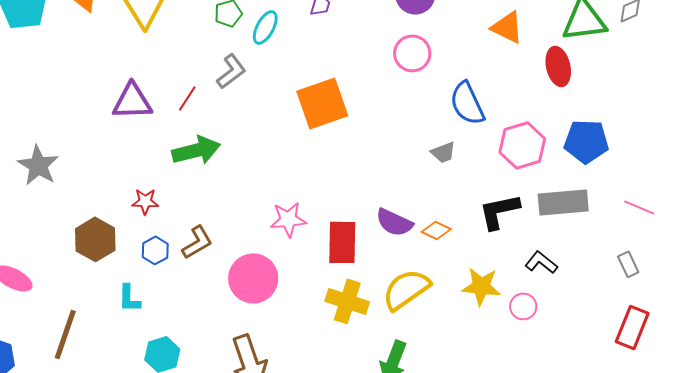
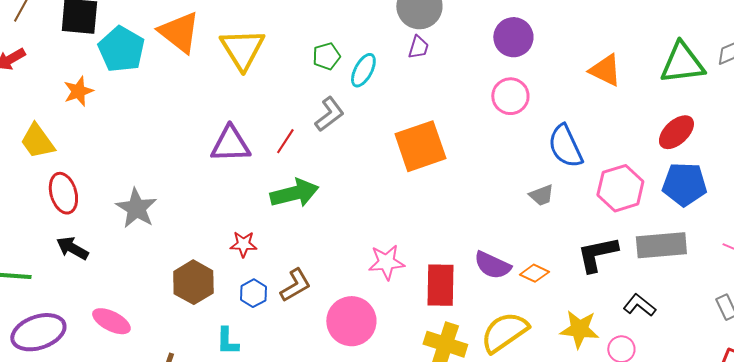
red ellipse: (558, 66) -> (676, 132), moved, turned 60

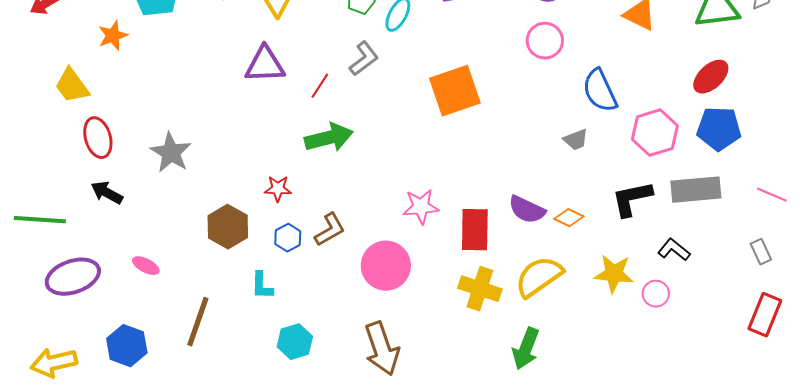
purple triangle: (230, 144) -> (265, 65), moved
pink ellipse: (111, 321) -> (146, 266), size x0.7

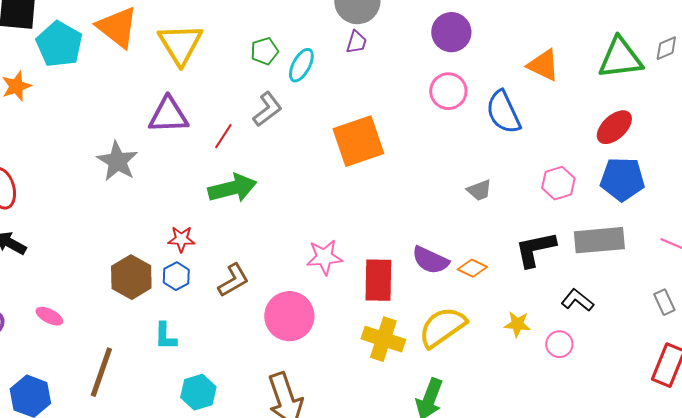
blue semicircle: (600, 91) -> (503, 112), moved
pink hexagon: (655, 133) -> (558, 183), size x0.7
gray star: (171, 153) -> (117, 161), moved
blue hexagon: (288, 238) -> (176, 276), moved
yellow star: (614, 274) -> (517, 324), size x0.7

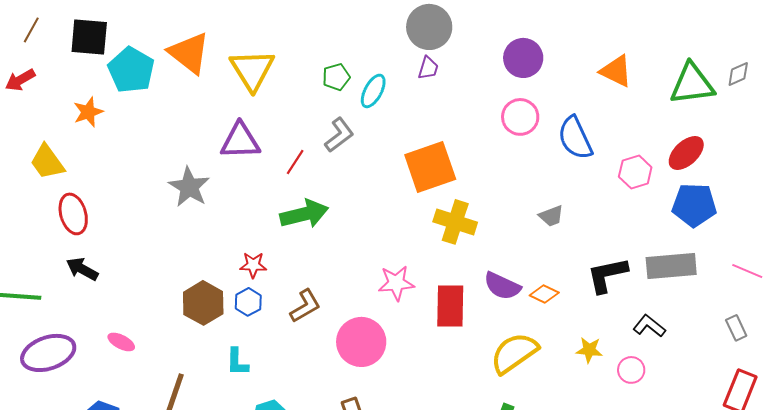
orange triangle: (543, 65) -> (616, 71), moved
pink hexagon: (558, 183) -> (635, 172), moved
yellow cross: (383, 339) -> (455, 222), moved

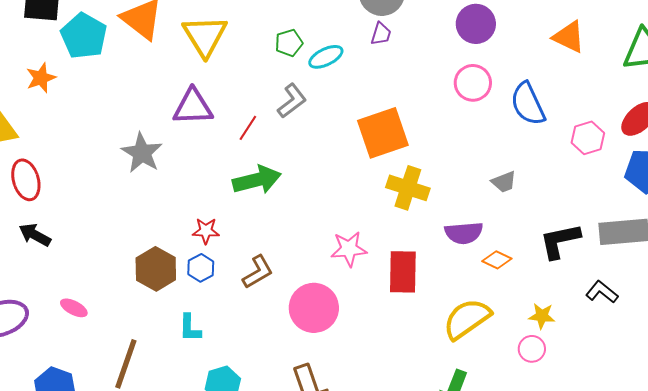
cyan ellipse: (373, 91) -> (326, 57), turned 36
purple semicircle: (502, 286) -> (464, 233), moved, turned -30
pink circle: (631, 370) -> (532, 349), moved

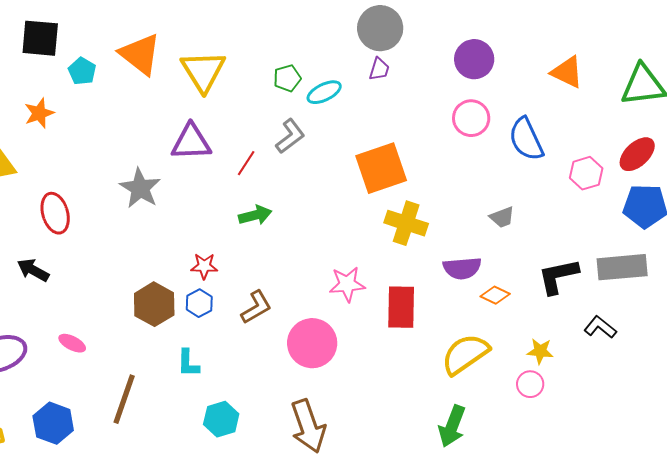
cyan pentagon: (84, 36) -> (82, 71), size x0.6
red ellipse: (26, 180) -> (55, 213), moved
green arrow: (257, 180) -> (255, 215), size x0.7

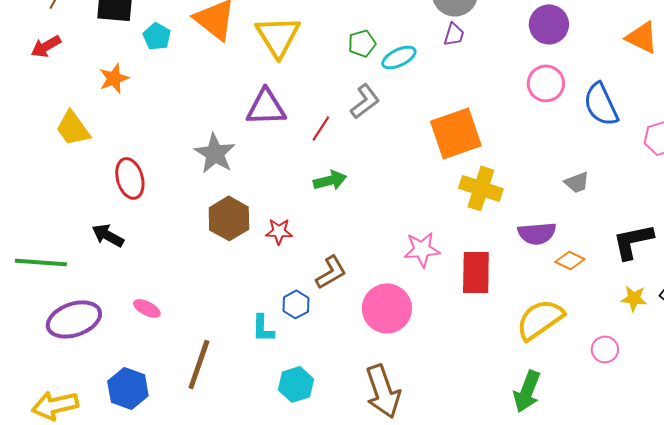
blue hexagon: (199, 303) -> (296, 304), moved
brown hexagon: (154, 304) -> (229, 218), moved
yellow star: (540, 351) -> (634, 298), moved

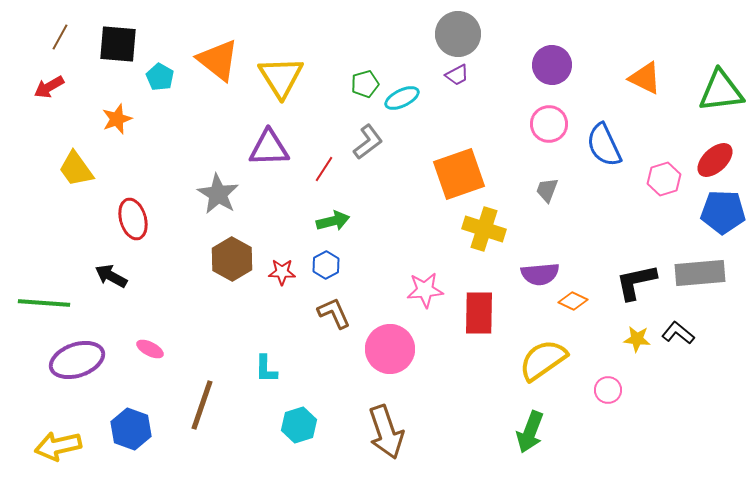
purple trapezoid: (454, 34) -> (457, 75), turned 45
gray trapezoid: (577, 182) -> (547, 190), moved, turned 132
brown L-shape: (331, 272) -> (334, 313), turned -84
blue hexagon: (296, 304) -> (326, 265), moved

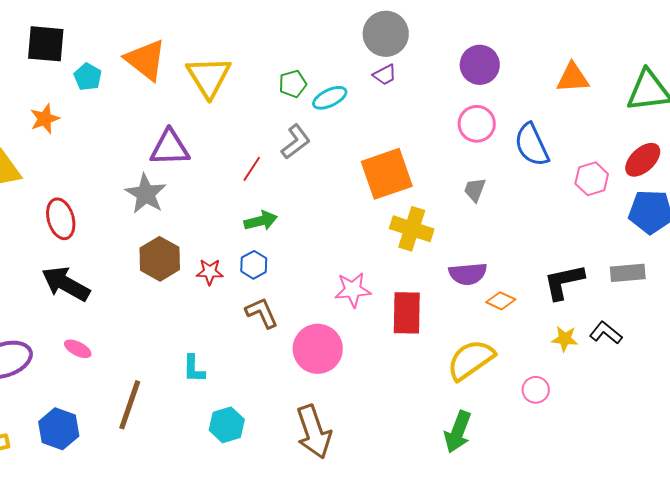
orange triangle: (645, 78) -> (573, 78), turned -30
purple triangle: (269, 148) -> (170, 148), moved
gray rectangle: (700, 273) -> (628, 273), size x0.7
black arrow: (111, 276) -> (66, 284), moved, size x1.5

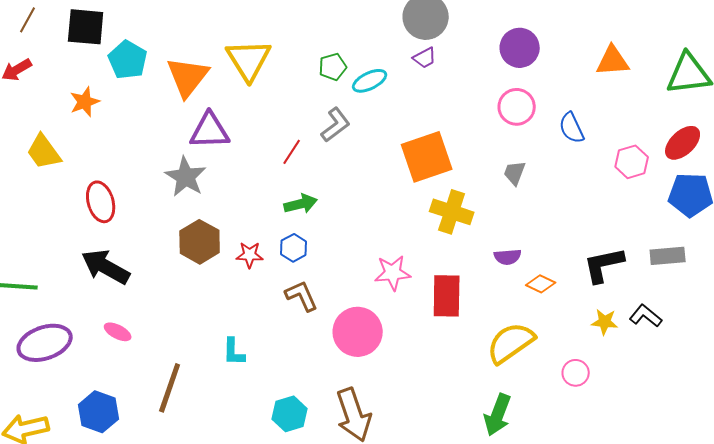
orange triangle: (146, 60) -> (188, 77), moved, turned 30
cyan pentagon: (88, 77) -> (128, 60), size x1.4
blue semicircle: (532, 145) -> (572, 128), size x0.7
purple semicircle: (468, 274) -> (508, 257), size x0.7
cyan hexagon: (227, 425) -> (290, 414), moved

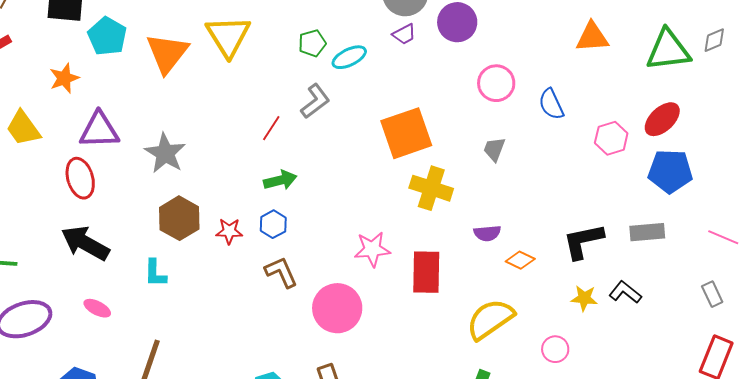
purple circle: (520, 48) -> (457, 22), moved
purple triangle: (210, 131) -> (99, 130), moved
cyan L-shape: (234, 352) -> (155, 273), moved

